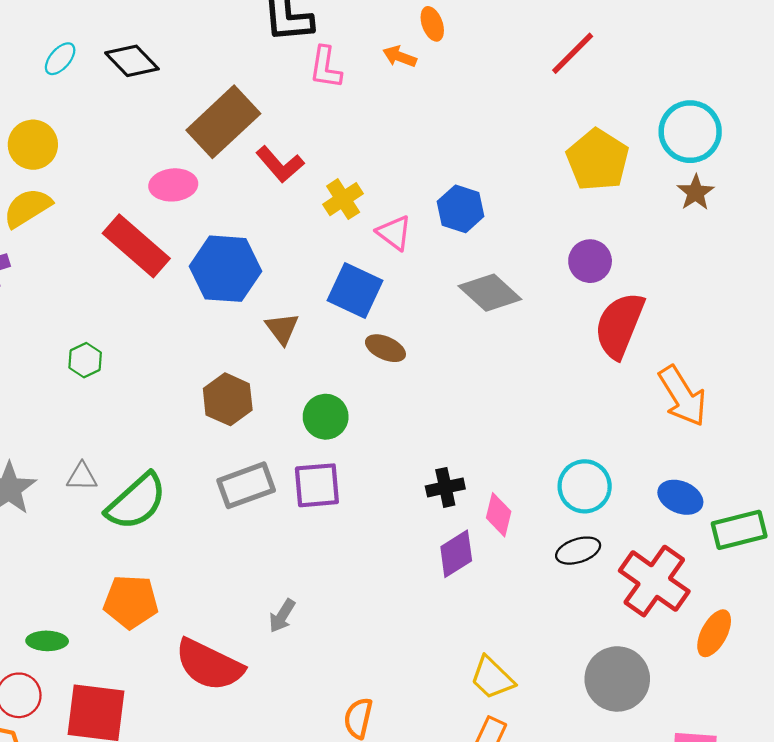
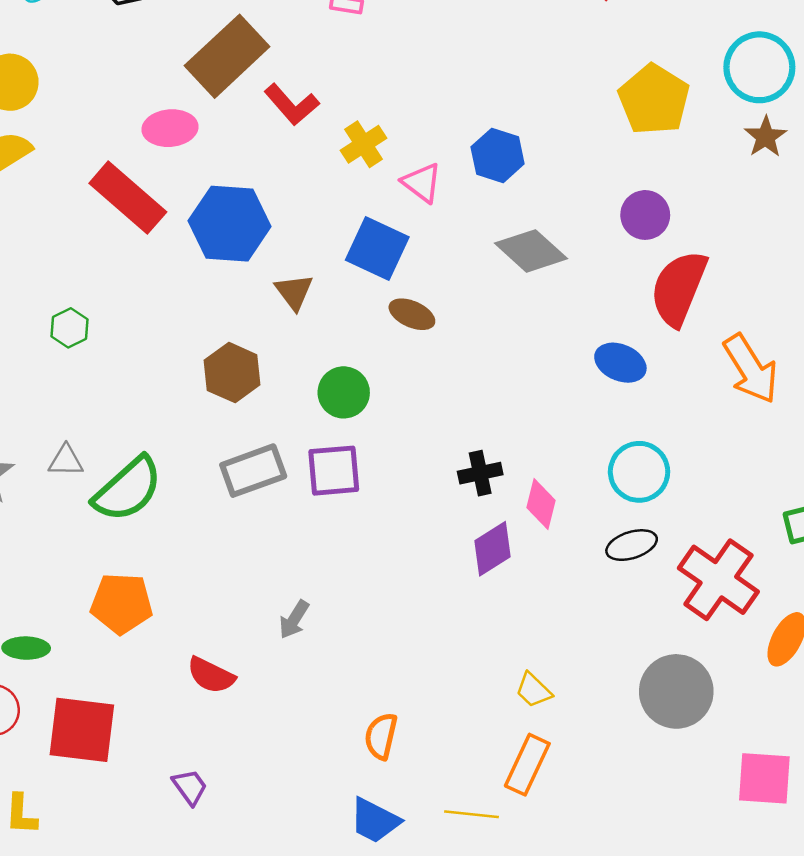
blue ellipse: (680, 497) -> (620, 363), moved
red semicircle: (209, 665) -> (211, 675), size x0.6
yellow trapezoid: (492, 678) -> (534, 690), size x0.7

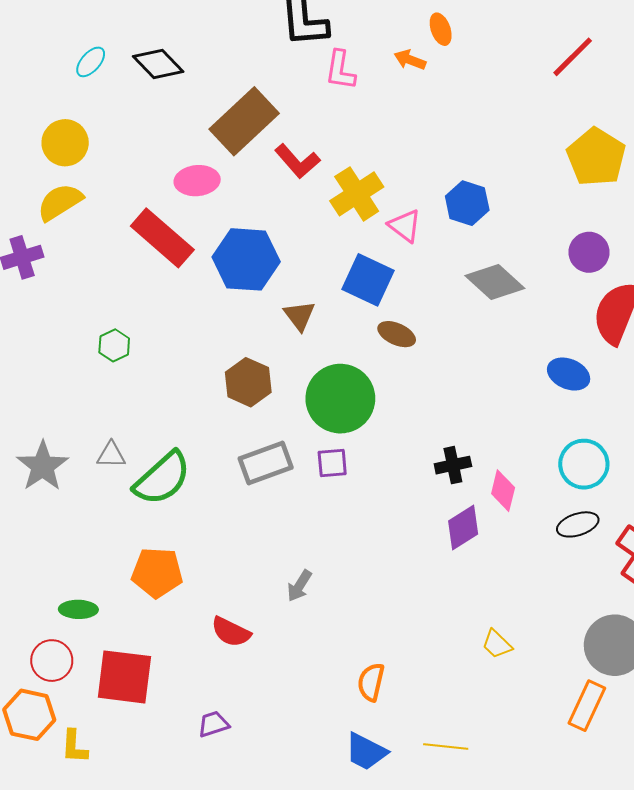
yellow cross: (364, 144) -> (357, 194), size x1.4
green circle: (344, 392) -> (340, 399), size x1.6
purple square: (334, 471) -> (332, 463), size x0.7
orange rectangle: (527, 765) -> (587, 706), moved
purple trapezoid: (190, 787) -> (213, 724), turned -72

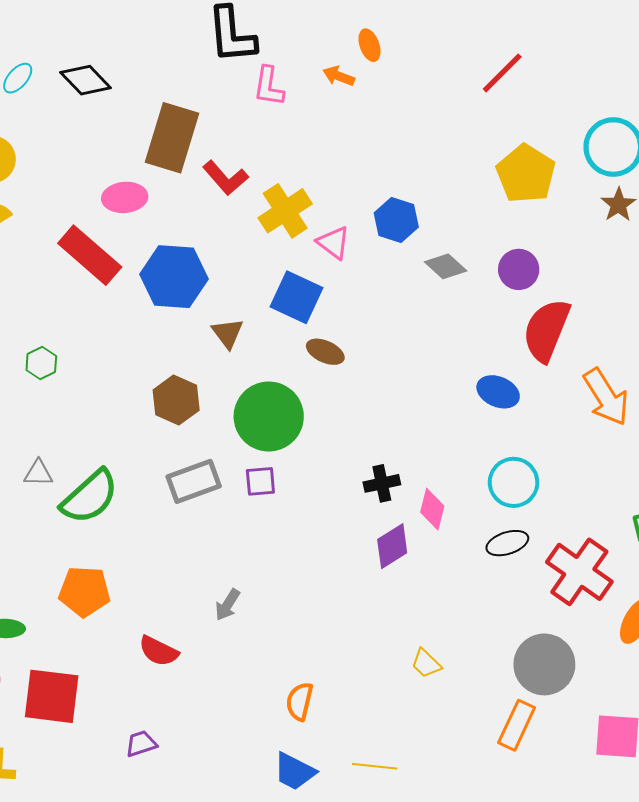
brown rectangle: (244, 121) -> (172, 138), turned -30
gray diamond: (495, 282) -> (446, 266), moved, size x0.7

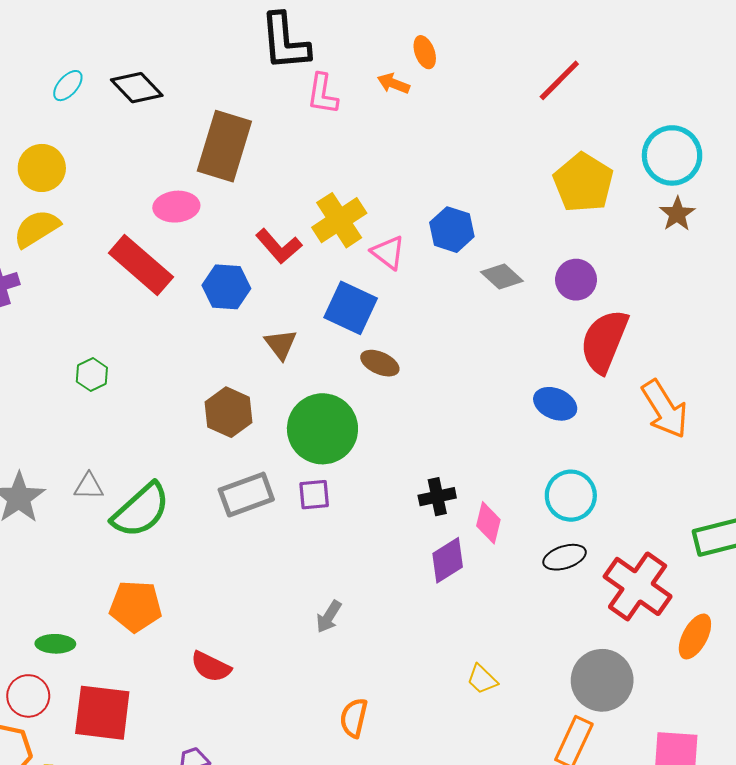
red L-shape: (225, 178) -> (279, 246), moved
blue hexagon: (174, 277) -> (226, 287), size x0.7
gray arrow: (228, 605) -> (329, 617), moved

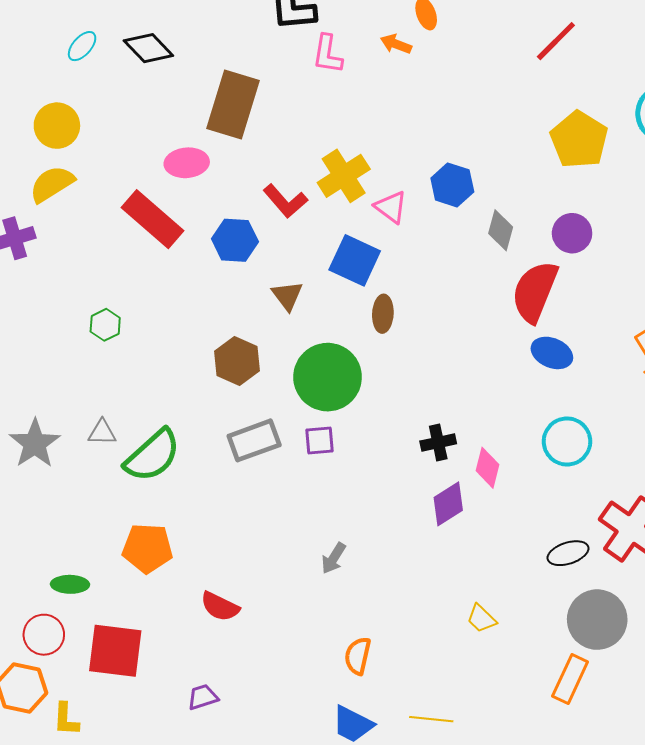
gray diamond: (502, 277) -> (501, 230), turned 63
red semicircle: (604, 341) -> (535, 292), moved
brown ellipse: (380, 363) -> (383, 314), turned 69
black ellipse: (565, 557) -> (568, 553), moved

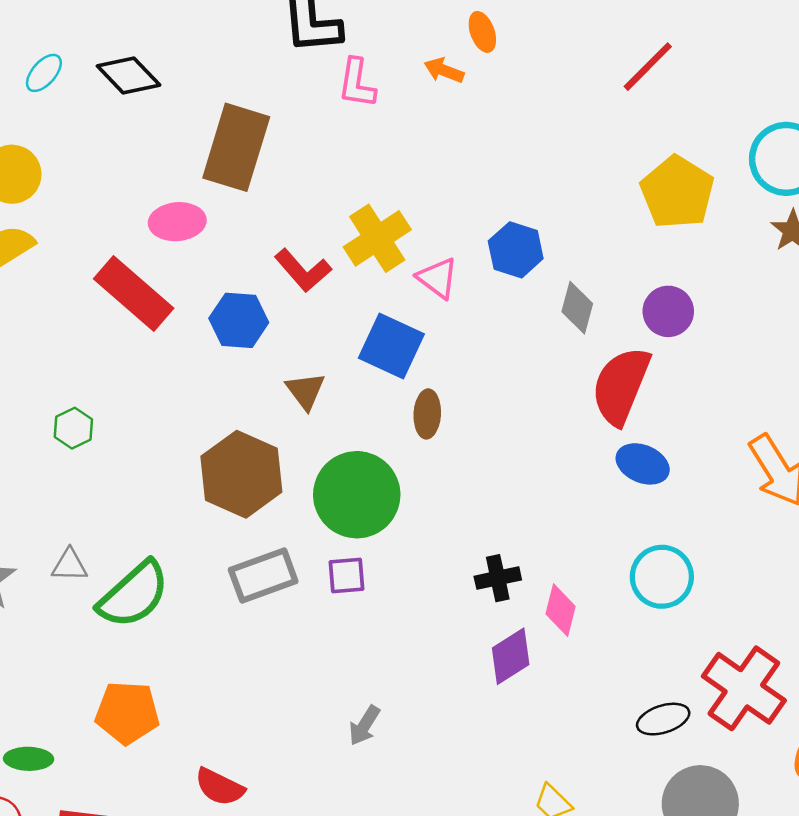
brown hexagon: (237, 361) -> (241, 474), size x1.4

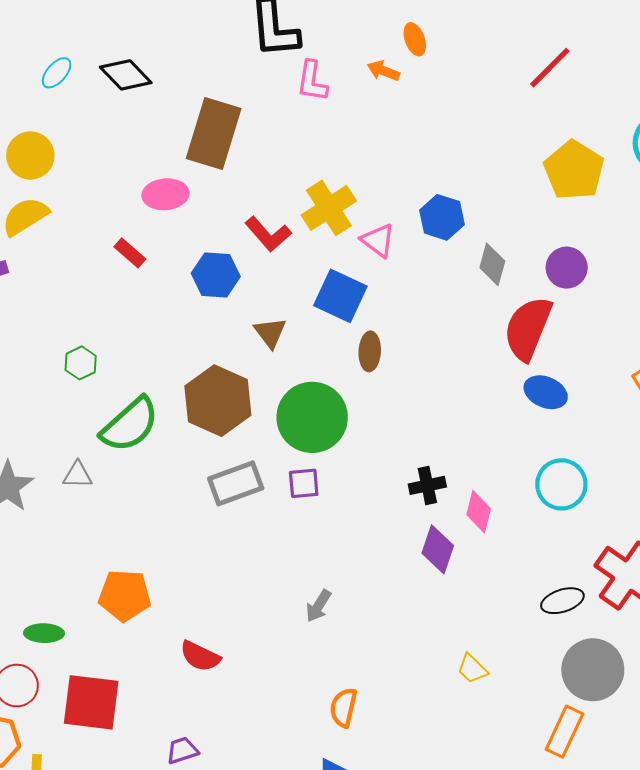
red rectangle: (134, 293) -> (130, 253), size x0.5
green semicircle: (134, 595) -> (130, 425), moved
purple diamond: (511, 656) -> (438, 549), turned -39

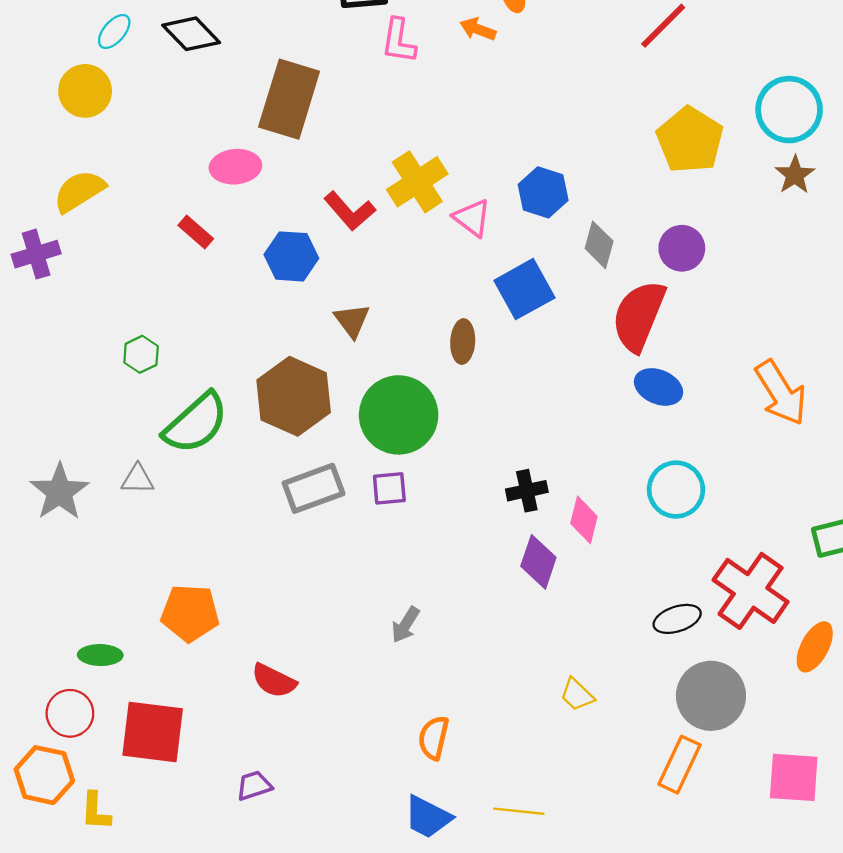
yellow circle: (30, 156) -> (85, 91), moved
blue square: (340, 296) -> (524, 289), moved, turned 36

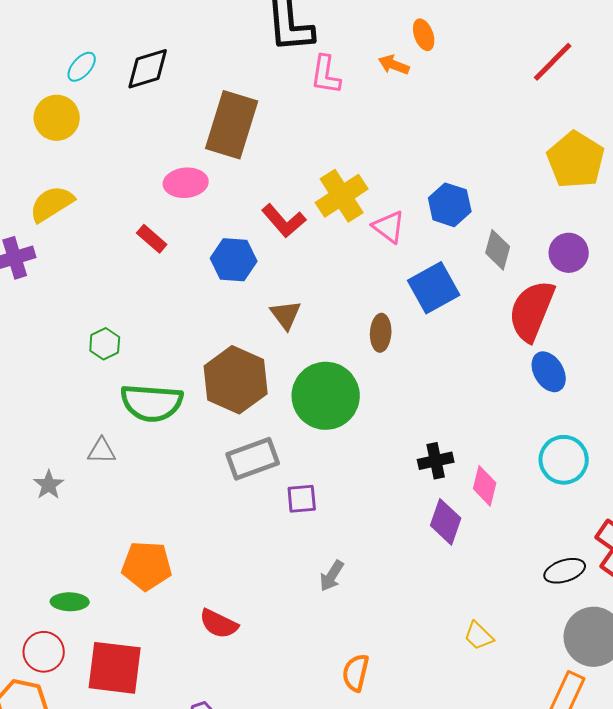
black diamond: (191, 34) -> (148, 69), turned -63
blue ellipse: (659, 387) -> (549, 372), turned 36
green semicircle: (196, 423) -> (152, 403), turned 46
purple square: (389, 488) -> (302, 499), moved
gray star: (59, 492) -> (49, 485), moved, size x0.6

